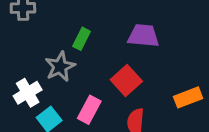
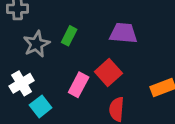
gray star: (60, 67) -> (36, 44), moved
pink rectangle: (89, 110) -> (79, 85), moved

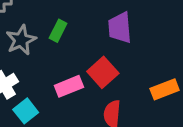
purple trapezoid: (123, 33) -> (120, 28), turned -100
pink rectangle: (79, 85) -> (69, 86), turned 40

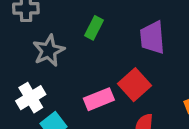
green rectangle: (58, 31) -> (94, 28), moved

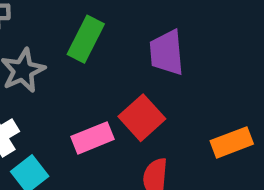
green rectangle: (94, 28) -> (86, 39), size x1.4

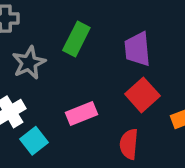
red square: (142, 118) -> (142, 95), moved

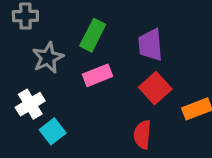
pink rectangle: (81, 114) -> (98, 75), moved

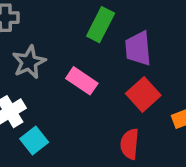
green rectangle: (93, 35) -> (101, 25), moved
pink rectangle: (98, 75) -> (82, 81), turned 56

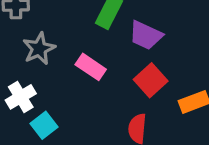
purple trapezoid: (138, 48) -> (146, 35), turned -60

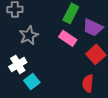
pink rectangle: (91, 67) -> (68, 38), moved

